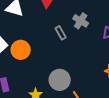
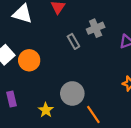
gray cross: (81, 21) -> (96, 28), turned 35

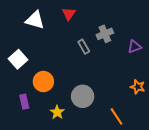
orange circle: (29, 60) -> (43, 82), moved
orange line: (93, 115) -> (116, 116), moved

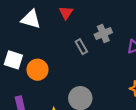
white square: (18, 59) -> (13, 60), turned -30
orange circle: (43, 82) -> (37, 70), moved

